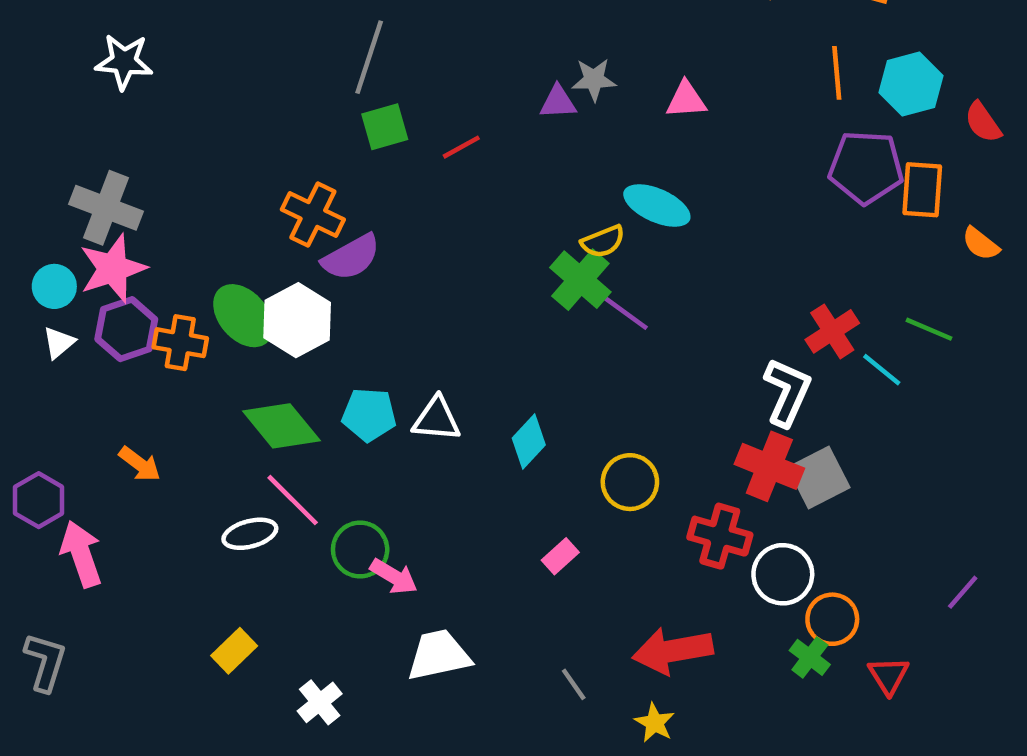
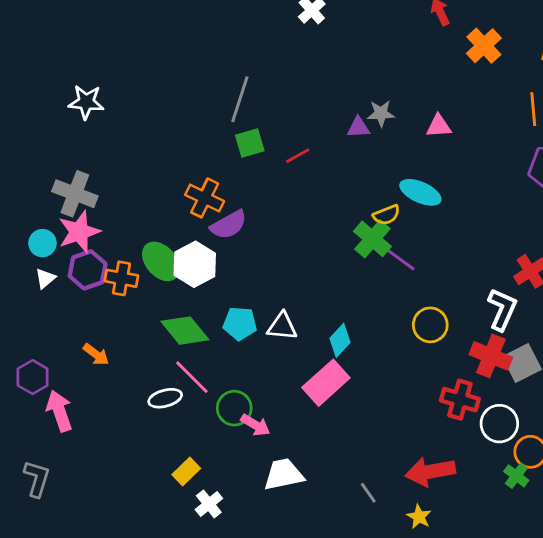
yellow circle: (630, 482) -> (430, 325), moved
pink rectangle: (560, 556) -> (326, 383), moved, size x2.0
yellow rectangle: (234, 651) -> (186, 472), moved

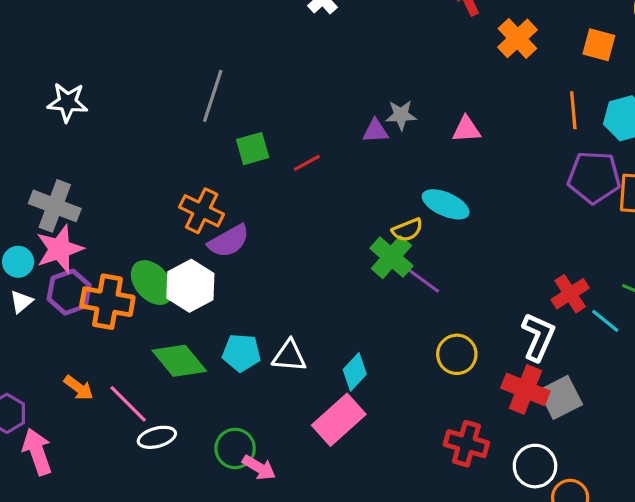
gray line: (240, 99) -> (213, 96), moved
orange cross: (121, 278) -> (107, 302), size x1.4
pink line: (192, 377) -> (128, 404), moved
red cross: (460, 400) -> (466, 444), moved

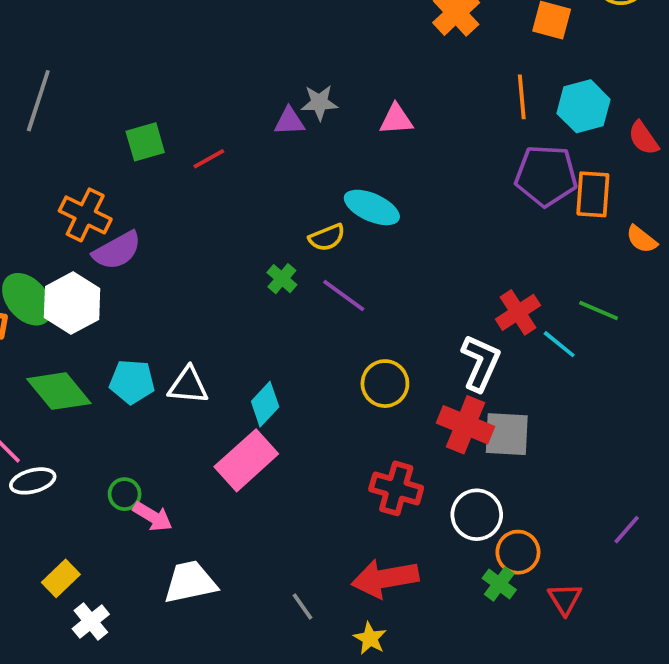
gray line: (213, 96) -> (38, 101), moved
green cross: (391, 257) -> (282, 279), moved, size x0.6
gray square: (561, 397) -> (507, 434), turned 30
green circle: (235, 448) -> (125, 494), size x0.7

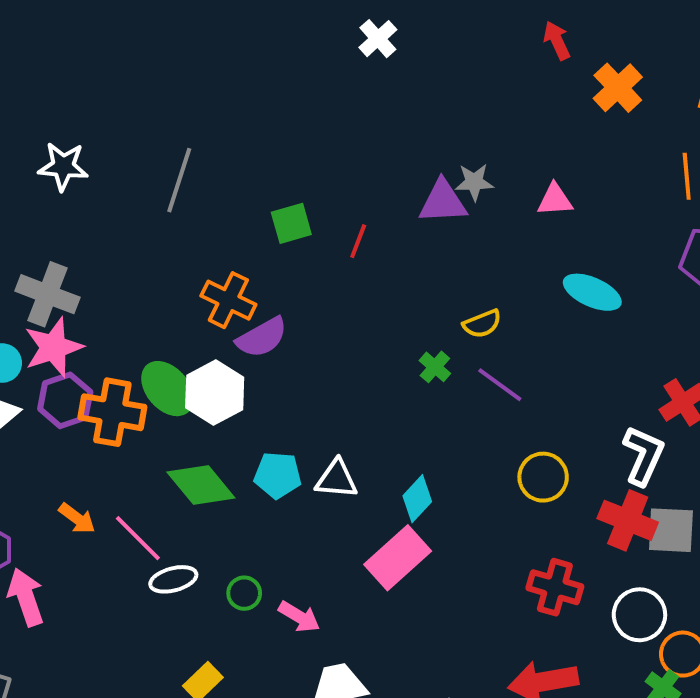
purple triangle: (289, 121) -> (443, 202), size x1.5
red line: (209, 159) -> (358, 241), turned -40
cyan ellipse: (372, 207) -> (592, 292), moved
green circle: (125, 494) -> (244, 593), moved

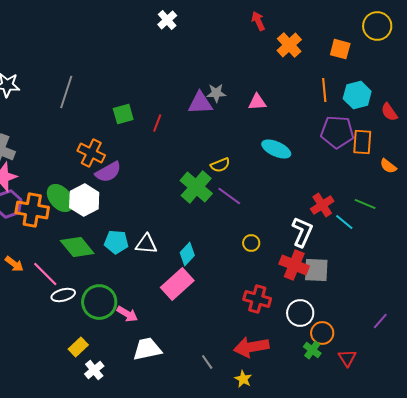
green cross: (435, 367) -> (196, 187), size x2.0
yellow circle: (543, 477) -> (251, 243), size x0.7
green circle: (244, 593) -> (99, 302), size x2.0

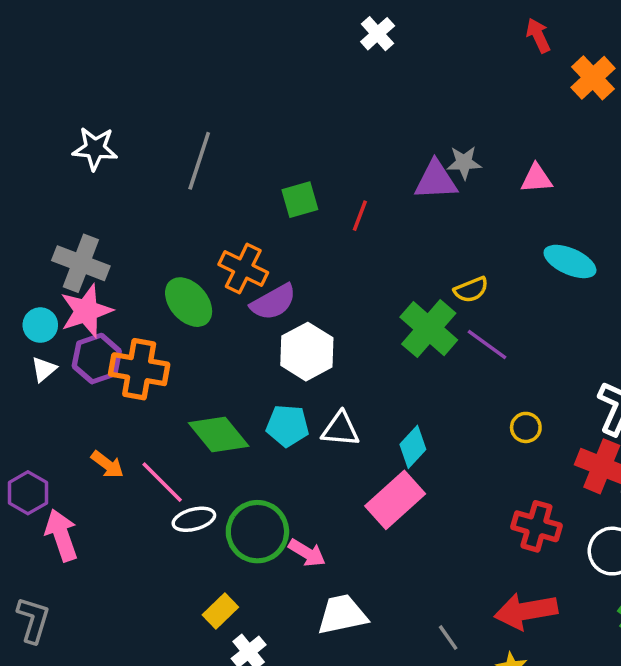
green ellipse: (60, 198) -> (189, 302), moved
white hexagon: (84, 200) -> (307, 352), moved

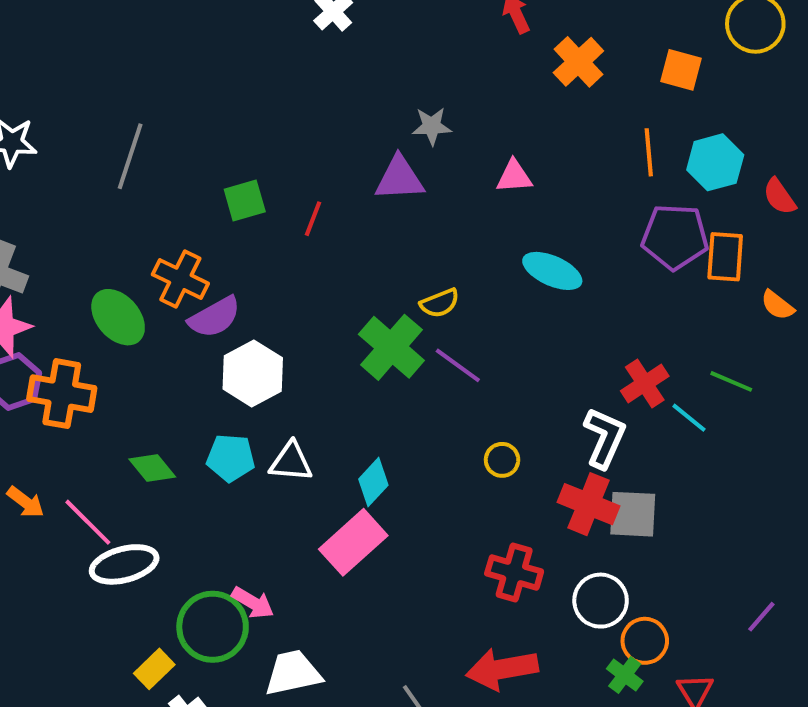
gray star: (464, 163) -> (432, 126), moved
green diamond: (219, 435) -> (152, 468), size x0.7
white ellipse: (194, 519) -> (124, 564), size x1.4
green circle: (257, 532) -> (213, 627), moved

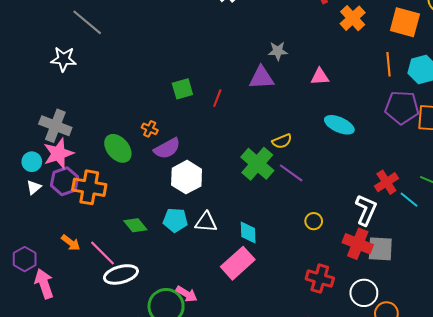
orange square: (681, 70) -> (405, 22), size x1.4
gray line: (130, 156) -> (87, 22), moved, turned -68
orange cross: (180, 279) -> (150, 129), size x0.6
cyan diamond: (373, 482) -> (248, 232), turned -45

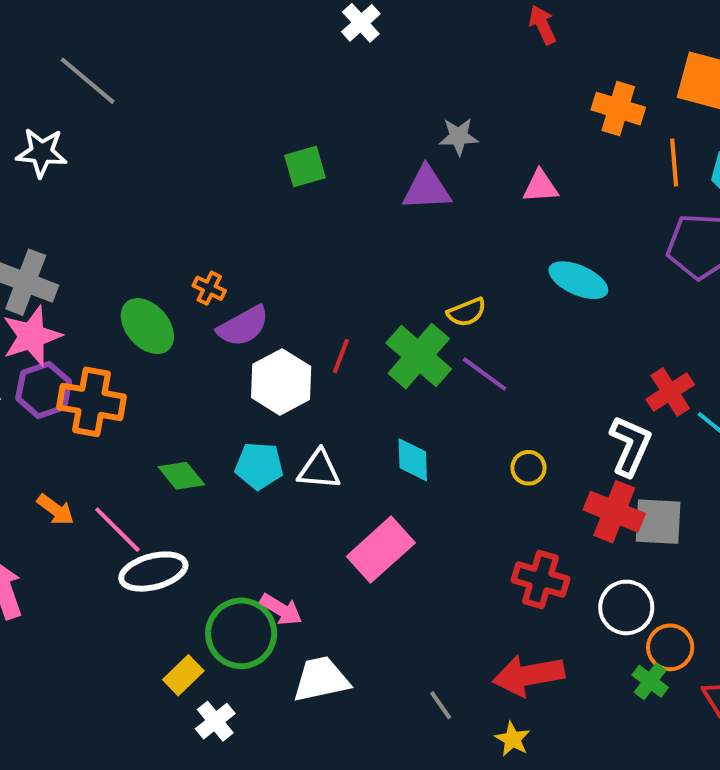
orange cross: (353, 18) -> (618, 109), moved, turned -30
green square: (182, 89) -> (305, 166), moved
red line: (217, 98) -> (341, 356), moved
cyan diamond: (248, 232) -> (413, 460), moved

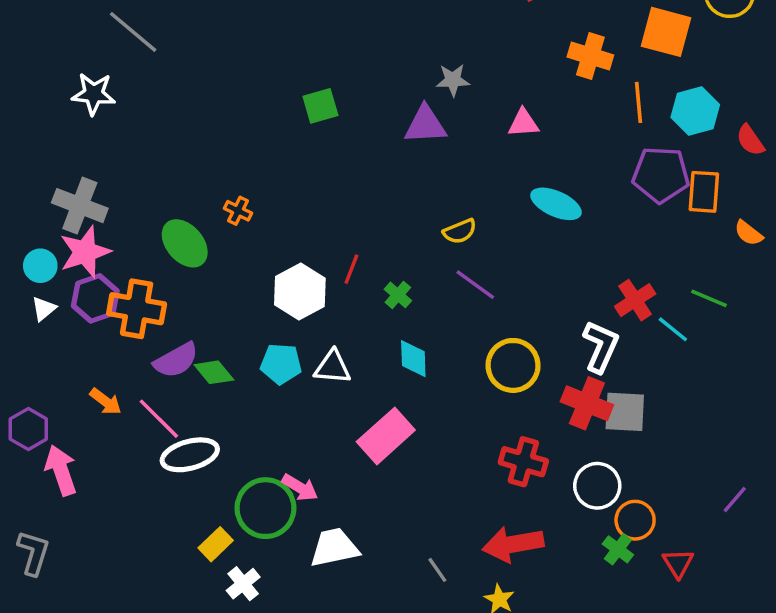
purple semicircle: (243, 326) -> (176, 360), moved
green cross: (419, 356) -> (398, 295), moved, size x0.5
yellow circle: (528, 468) -> (513, 365), size x1.8

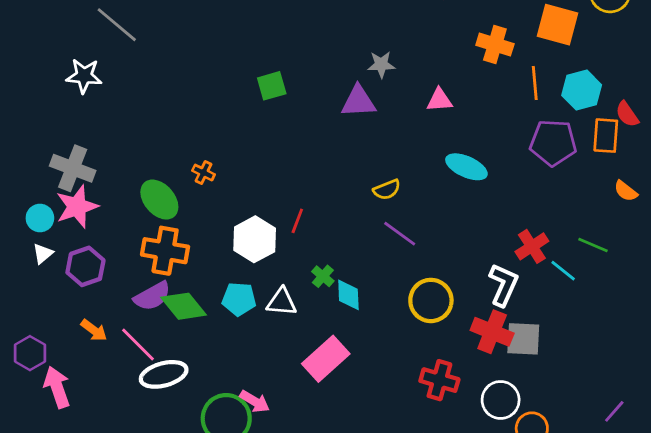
orange rectangle: (704, 192) -> (606, 136), moved
green cross: (398, 295) -> (323, 276), moved
purple hexagon: (95, 298) -> (85, 266), moved
orange cross: (137, 309) -> (165, 251), moved
green diamond: (214, 372) -> (184, 306), size x1.4

